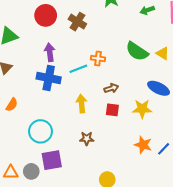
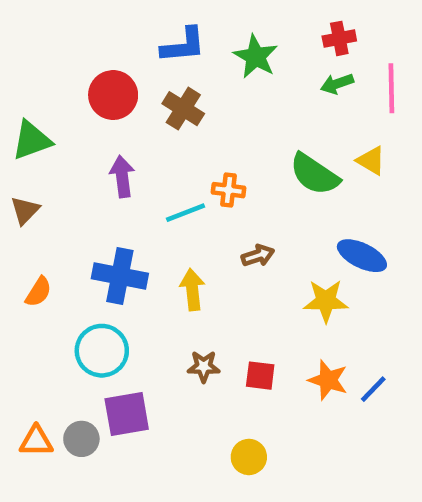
yellow triangle: (163, 53) -> (371, 161), moved
blue cross: (49, 78) -> (120, 276), moved
red square: (112, 110) -> (260, 376), moved

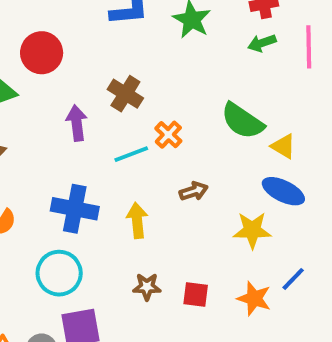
red circle: (113, 95) -> (42, 53), moved
brown cross: (183, 109) -> (125, 94), moved
yellow triangle: (371, 161) -> (283, 146), moved
orange cross: (228, 190) -> (168, 135), turned 36
blue line: (373, 389) -> (293, 279), moved

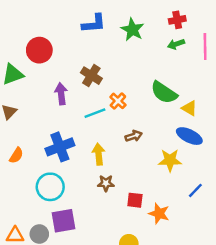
blue cross: (75, 209) -> (60, 147), turned -32
brown star: (147, 287) -> (106, 183), moved
orange star: (254, 298) -> (159, 213), moved

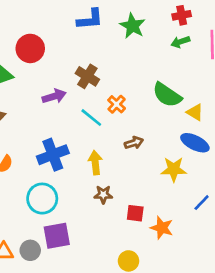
purple arrow: (61, 94) -> (54, 96), turned 80
cyan line: (95, 113) -> (91, 118), turned 60

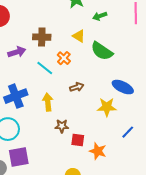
green arrow: (180, 42) -> (100, 16), moved
brown cross: (87, 76) -> (42, 37), turned -30
yellow triangle: (195, 112) -> (79, 36), moved
brown star: (103, 195) -> (62, 126), moved

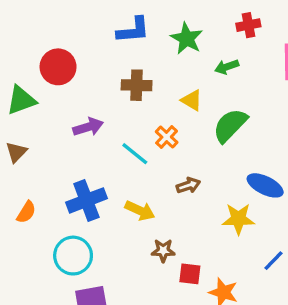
brown cross: (42, 37) -> (137, 85), moved
green semicircle: (102, 51) -> (230, 125), turned 100
yellow arrow: (48, 102) -> (140, 210), turned 120

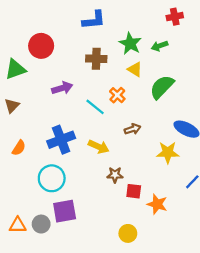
green star: (187, 38) -> (130, 44), moved

